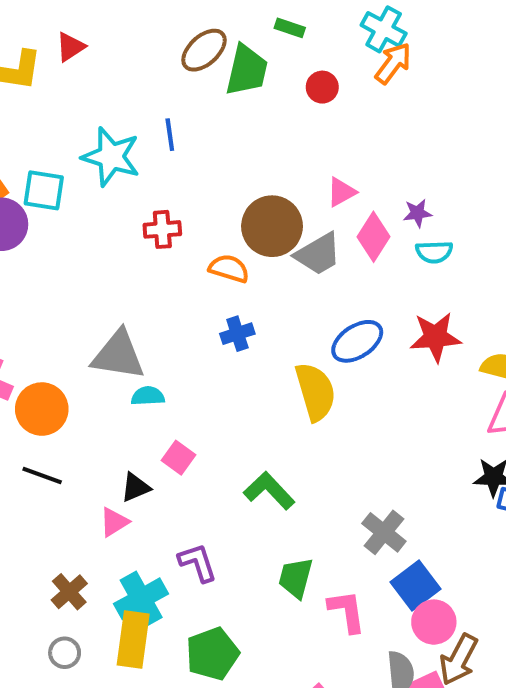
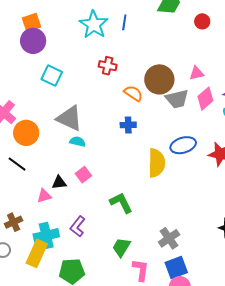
cyan square: (44, 190) -> (52, 76), moved
purple L-shape: (198, 563) -> (78, 226), turned -140

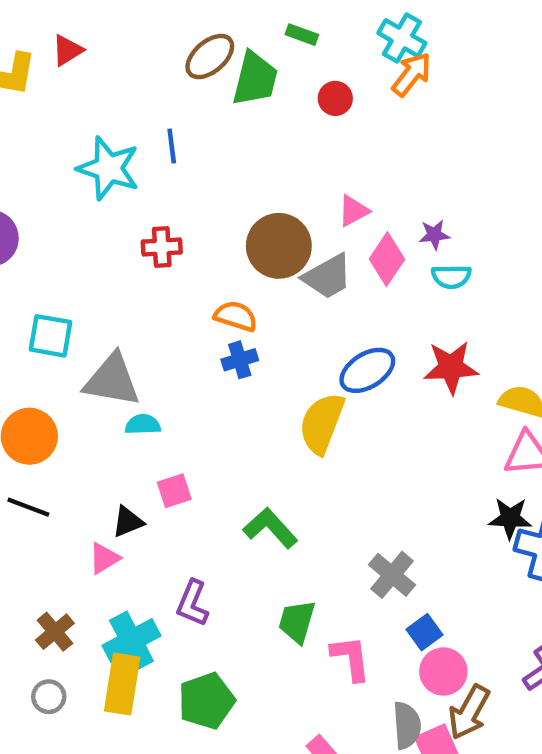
cyan square: (52, 76) -> (50, 336), moved
orange semicircle: (133, 93) -> (236, 316), moved
yellow semicircle: (157, 163) -> (322, 423), turned -144
pink square: (83, 175) -> (174, 491), turned 35
blue square: (176, 268) -> (425, 632), size x0.7

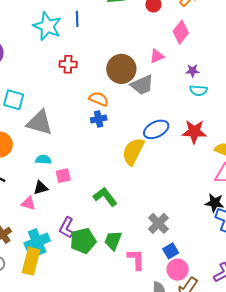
pink diamond: (387, 259) -> (181, 32), moved
cyan semicircle: (143, 424) -> (43, 160), moved
pink triangle: (104, 558) -> (28, 203), turned 42
green pentagon: (206, 701) -> (83, 241), moved

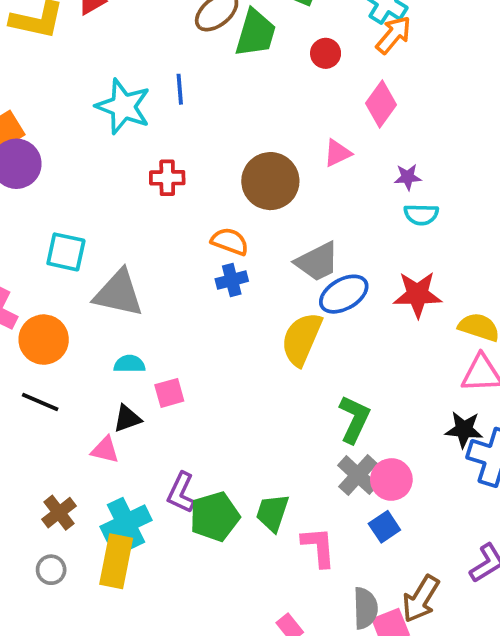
gray trapezoid: (142, 85) -> (317, 262), moved
green L-shape: (105, 197) -> (354, 419), moved, turned 65
pink circle: (178, 270) -> (391, 479), moved

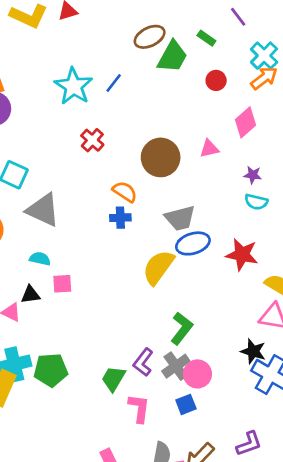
blue line: (180, 89) -> (114, 83), turned 30
red cross: (167, 178) -> (92, 140), turned 30
purple L-shape: (181, 493) -> (143, 362), moved
green pentagon: (215, 517) -> (51, 370), moved

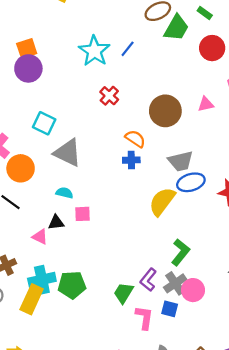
red circle: (216, 80) -> (212, 48), size x1.5
blue square: (186, 404) -> (170, 309), moved, turned 35

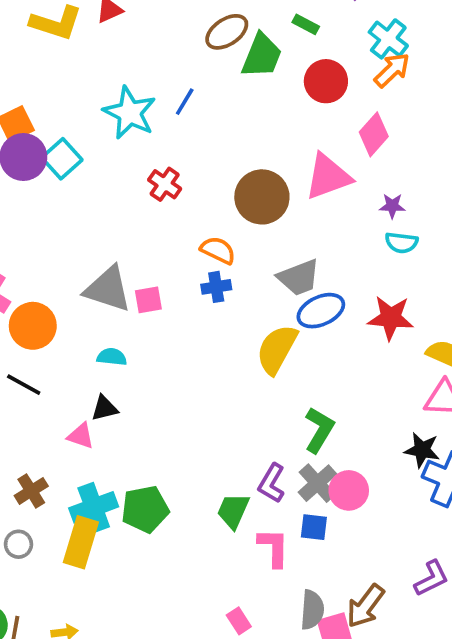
pink triangle: (206, 104) -> (328, 177), size x1.8
cyan square: (44, 123) -> (62, 159), moved, turned 30
pink square: (82, 214) -> (148, 300), moved

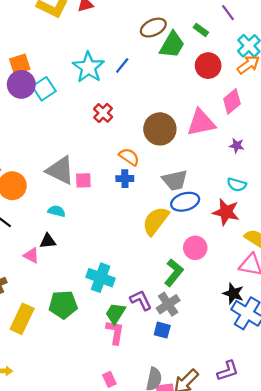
cyan semicircle: (401, 243) -> (237, 185), moved
purple L-shape: (272, 483) -> (141, 300), turned 115
pink circle: (349, 490) -> (195, 248), moved
cyan cross: (94, 507) -> (101, 278), moved, turned 32
pink L-shape: (274, 547) -> (115, 332), moved

